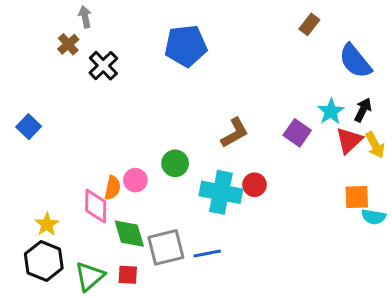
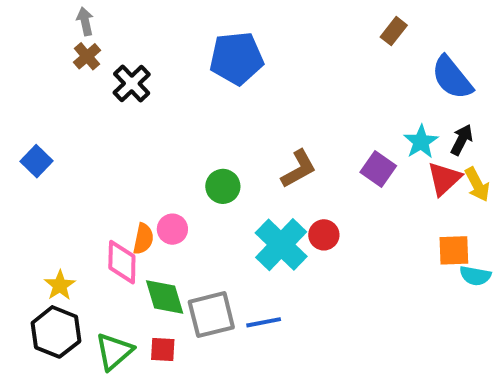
gray arrow: (85, 17) -> (85, 21), moved
green circle: (175, 163) -> (223, 186), moved
cyan cross: (221, 192) -> (281, 245), turned 33

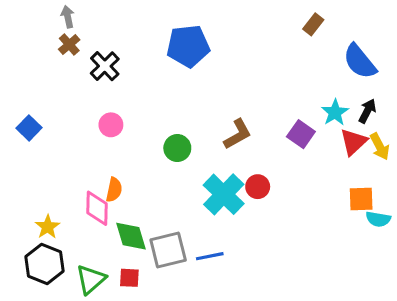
pink circle: (172, 229) -> (111, 125), moved

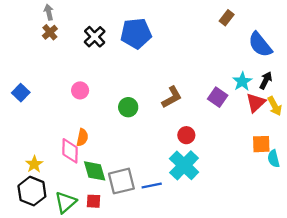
black cross: (105, 66) -> (95, 37), moved
cyan cross: (224, 194) -> (184, 165), moved
cyan semicircle: (378, 219) -> (274, 159), turned 66

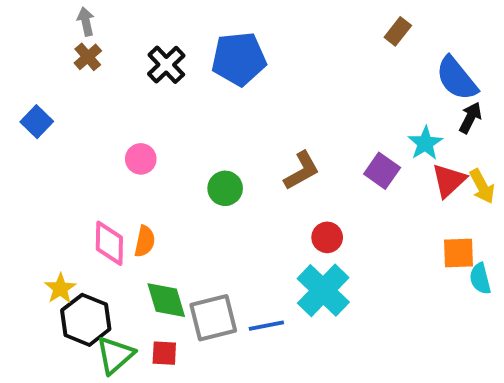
black arrow: (266, 80) -> (470, 118), moved
blue square: (21, 93) -> (37, 122), moved
pink diamond: (70, 151) -> (109, 243), moved
black hexagon: (32, 191) -> (86, 320), moved

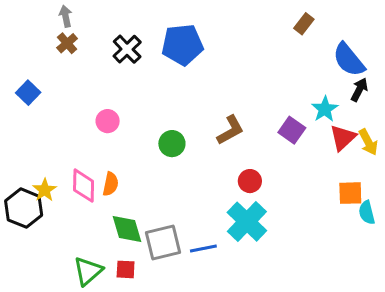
yellow star: (60, 288) -> (45, 190), moved
black hexagon: (86, 320) -> (24, 208), moved

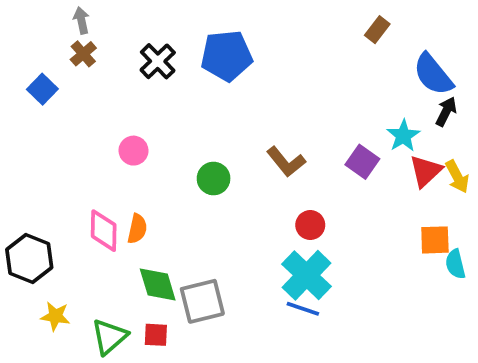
blue square: (28, 93) -> (42, 89), moved
brown L-shape: (230, 130) -> (286, 162), turned 80
yellow star: (45, 190) -> (55, 316), moved, turned -30
blue line: (203, 248) -> (303, 309), moved, turned 30

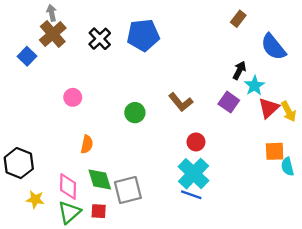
brown cross: (83, 54) -> (53, 34), size x1.6
black arrow: (446, 112) -> (239, 70), moved
pink circle: (133, 151) -> (73, 97), moved
pink diamond: (104, 231) -> (68, 187), moved

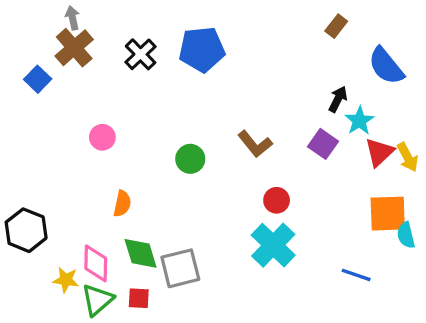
orange square: (275, 151) -> (388, 214), size x1.4
blue line: (191, 195) -> (356, 275), moved
yellow star: (35, 199) -> (66, 280), moved

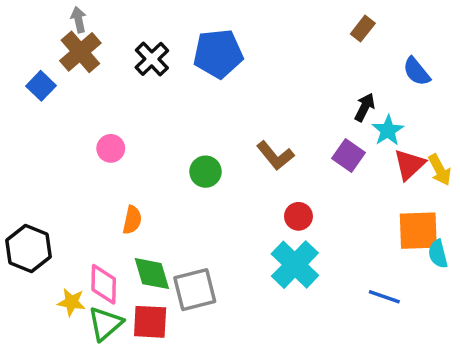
blue semicircle: (386, 66) -> (416, 71), size x0.7
red square: (139, 298) -> (150, 322), size x1.5

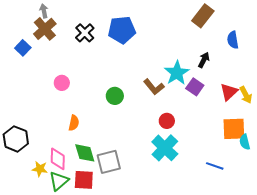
brown rectangle: (363, 29) -> (203, 16), size x1.6
blue semicircle: (416, 71) -> (233, 40), turned 30
cyan star: (388, 130) -> (177, 73), moved, size x1.4

